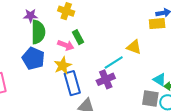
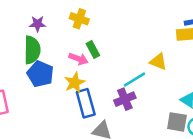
green semicircle: (38, 32) -> (32, 50), moved

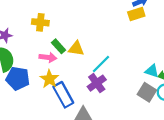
yellow triangle: (158, 62) -> (76, 49), moved
gray square: (177, 122) -> (147, 92), turned 36

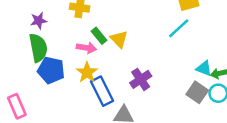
yellow triangle: (76, 49) -> (119, 39), turned 35
cyan line: (101, 64) -> (179, 28), moved

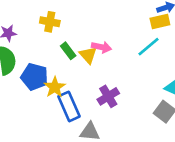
pink arrow: (86, 48) -> (101, 47), moved
blue pentagon: (51, 70) -> (35, 77), moved

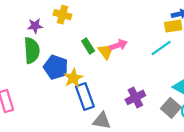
yellow cross: (50, 22) -> (62, 15), moved
pink arrow: (101, 47) -> (118, 45), turned -36
purple cross: (108, 96) -> (135, 97), moved

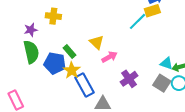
pink arrow: (118, 45) -> (109, 57), moved
green rectangle: (88, 46) -> (70, 51), moved
cyan line: (161, 48) -> (138, 21), moved

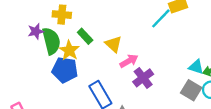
green rectangle: (70, 51) -> (85, 36), moved
green semicircle: (31, 52) -> (51, 41), moved
yellow star: (72, 70) -> (69, 50), moved
purple cross: (129, 79) -> (143, 78), moved

